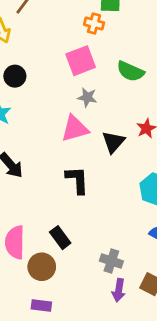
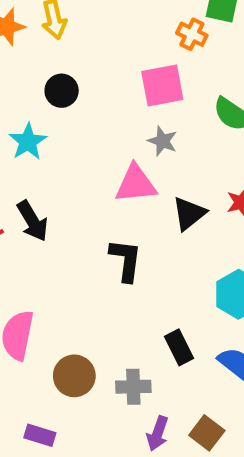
black rectangle: (60, 238) -> (179, 347), moved
gray cross: (111, 261) -> (133, 387), moved, turned -30
brown circle: (42, 267) -> (74, 376), moved

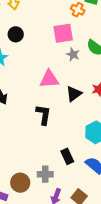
gray star: (162, 141) -> (73, 54), moved
brown circle: (74, 376) -> (20, 183), moved

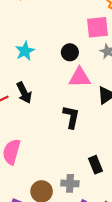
black circle: (16, 34) -> (70, 52), moved

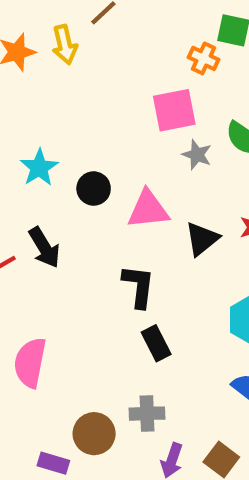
black circle: (70, 52) -> (94, 189), moved
black rectangle: (95, 165) -> (156, 343), moved

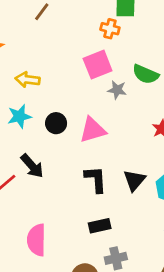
yellow arrow: (65, 45) -> (28, 80), moved, turned 120
cyan star: (39, 168) -> (19, 116), turned 30
black triangle: (202, 239) -> (134, 180), moved
black rectangle: (156, 343) -> (100, 226), moved, turned -65

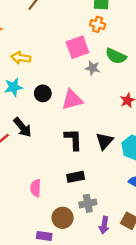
orange cross: (110, 29) -> (98, 24), moved
pink semicircle: (36, 240) -> (36, 188), moved, size x0.7

